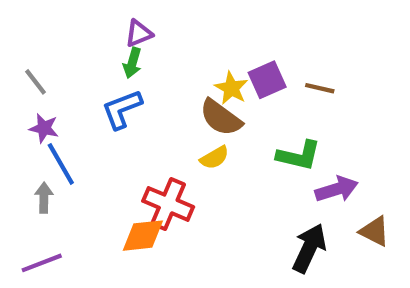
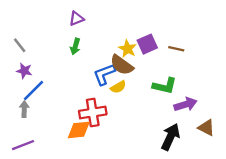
green arrow: (132, 63) -> (75, 46), moved
blue L-shape: (122, 109) -> (104, 74), moved
blue line: (61, 164) -> (34, 90), turned 75
red cross: (168, 204) -> (93, 113), turned -32

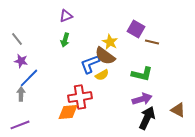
purple square: (147, 44) -> (136, 29), moved, turned -36
purple arrow: (186, 104) -> (142, 99), moved

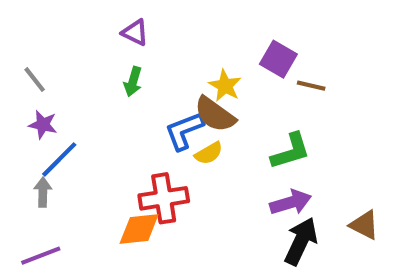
purple triangle: (66, 16) -> (135, 32), turned 48
green L-shape: (142, 74) -> (291, 151), turned -30

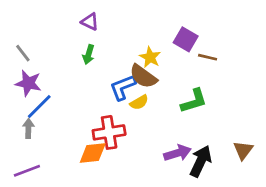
purple star: (43, 125) -> (28, 83), size x1.4
purple arrow: (291, 202) -> (177, 153), moved
brown triangle: (364, 225) -> (243, 150), turned 40

